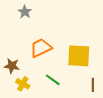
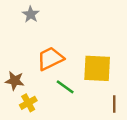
green line: (53, 80) -> (65, 87), moved
yellow cross: (23, 84) -> (28, 103), turned 32

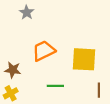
green line: (65, 87) -> (55, 86), moved, turned -35
yellow cross: (28, 103) -> (11, 93), moved

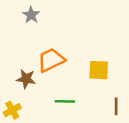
yellow square: (84, 59) -> (99, 70), size x0.7
brown star: (13, 70) -> (26, 79), moved

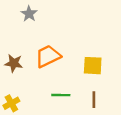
brown star: (26, 79) -> (14, 63), moved
brown line: (116, 106) -> (94, 100), moved

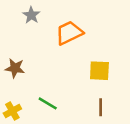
orange trapezoid: (48, 56) -> (69, 33), moved
green line: (61, 95) -> (48, 103), moved, turned 30

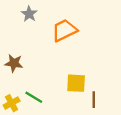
yellow square: (99, 71) -> (76, 83), moved
green line: (48, 103) -> (34, 97), moved

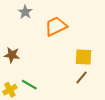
yellow square: (76, 83) -> (83, 57), moved
brown line: (94, 100) -> (81, 77), moved, turned 40

